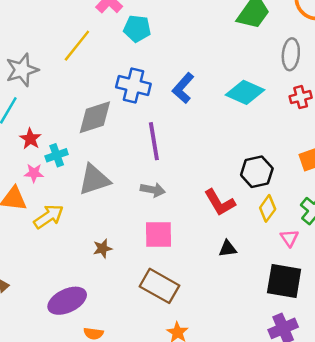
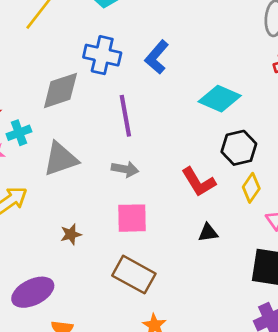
cyan diamond: (245, 92) -> (220, 99), moved

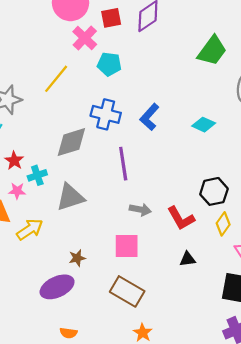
cyan diamond: (220, 99) -> (204, 125), moved, size x0.7
gray arrow: (125, 169) -> (140, 210), moved
purple ellipse: (33, 292) -> (57, 287), moved

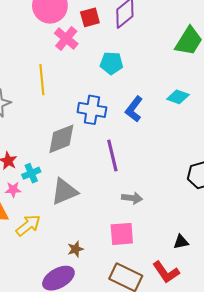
cyan pentagon: (109, 64) -> (111, 63), moved
yellow line: (56, 79) -> (42, 80), turned -40
cyan diamond: (204, 125) -> (178, 97), moved
red L-shape: (181, 218) -> (166, 272), moved

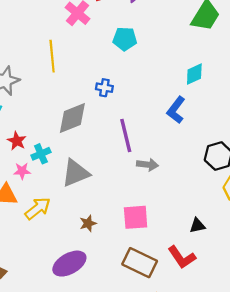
cyan diamond: (178, 97) -> (194, 74), turned -45
blue L-shape: (134, 109) -> (176, 110), moved
blue cross: (92, 110) -> (104, 88), size x0.6
gray arrow: (132, 198) -> (148, 165), moved
brown star: (75, 249) -> (88, 223), moved

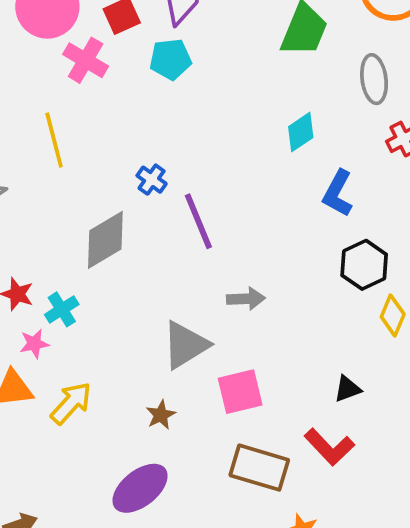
cyan pentagon: (125, 39) -> (170, 59), moved
blue cross: (104, 88) -> (152, 180), turned 35
blue L-shape: (176, 110) -> (338, 193), moved
purple line: (126, 135) -> (198, 221), moved
gray triangle: (76, 173) -> (185, 345), moved

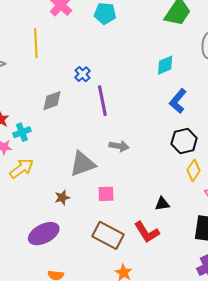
gray diamond: (105, 240) -> (52, 101), size x0.7
pink square: (240, 392) -> (106, 194), size x0.7
yellow arrow: (71, 403) -> (22, 168), moved

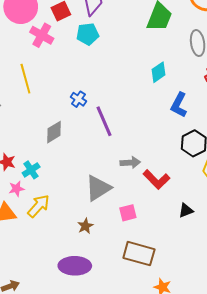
red L-shape: (147, 232) -> (156, 180), moved
purple ellipse: (44, 234) -> (75, 266), turned 40

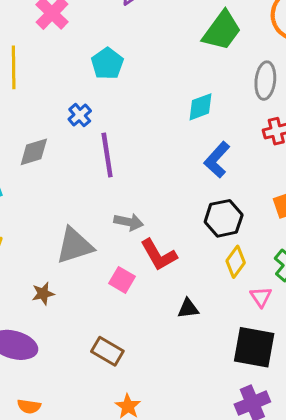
cyan pentagon: (88, 34) -> (107, 64), moved, turned 30
pink square: (128, 213) -> (122, 280), moved, turned 30
brown rectangle: (139, 254) -> (107, 351), size x0.7

